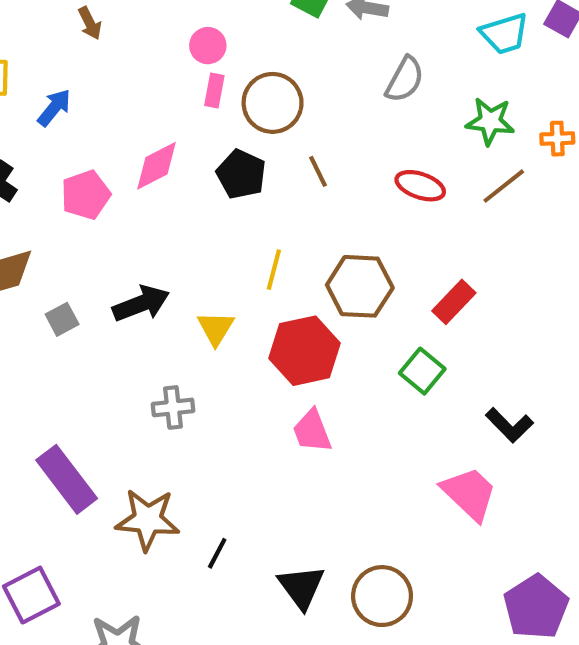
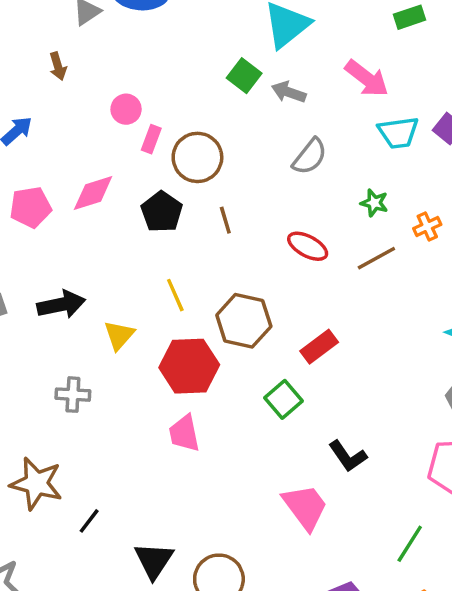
pink circle: (208, 46) -> (126, 109), moved
green star: (490, 121) -> (374, 203), size x0.7
orange cross: (557, 139) -> (427, 226), turned -32
yellow line: (274, 270) -> (175, 295), turned -48

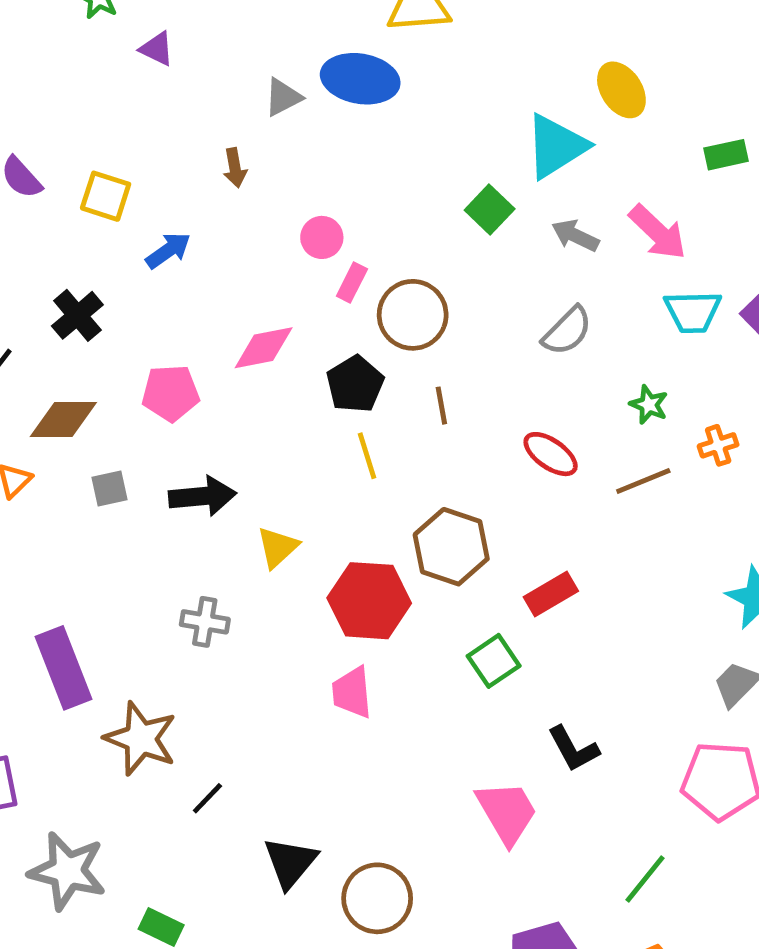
gray arrow: (289, 92) -> (575, 236), moved
pink pentagon: (31, 207) -> (171, 393), moved
yellow line: (175, 295) -> (367, 456), moved

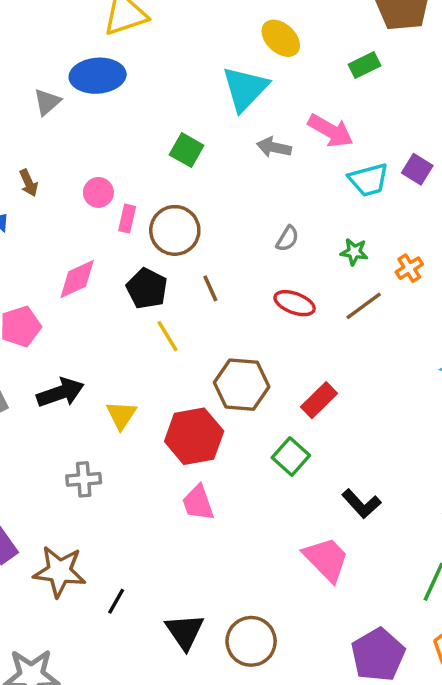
brown arrow: (235, 168) -> (29, 183), moved
green square: (490, 210) -> (187, 150), moved
gray semicircle: (567, 331) -> (287, 239), moved, size x0.7

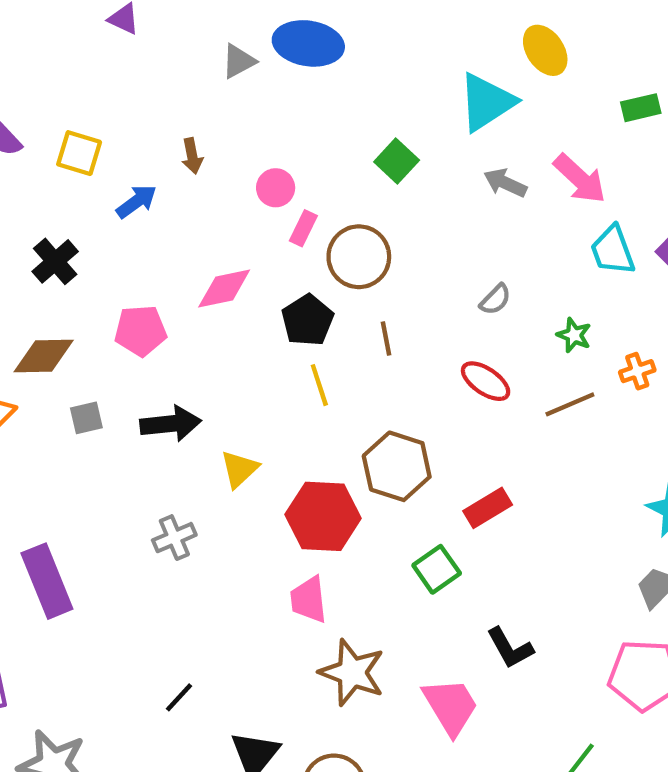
cyan trapezoid: (369, 180) -> (613, 250), turned 72
gray cross: (84, 479) -> (174, 538), turned -32
brown star: (59, 571) -> (352, 673), moved

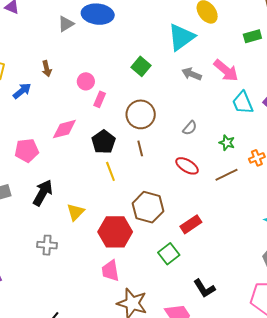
brown circle: (359, 257) -> (141, 114), moved
black arrow: (171, 424) -> (43, 193), turned -52
gray cross: (174, 538) -> (47, 245), turned 30

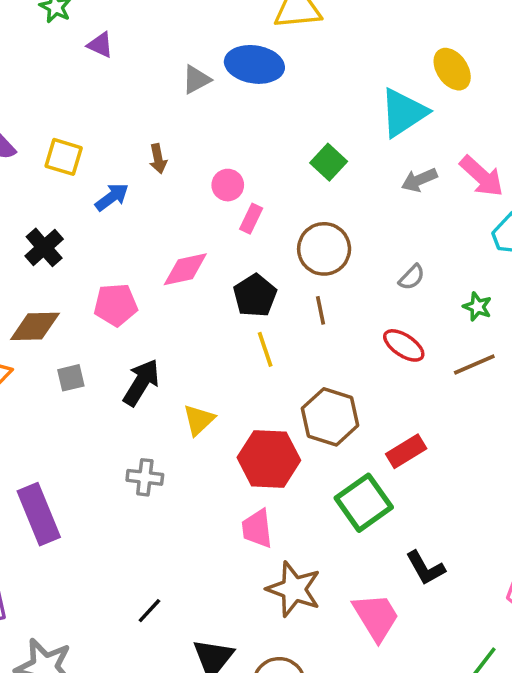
gray arrow: (192, 74) -> (419, 180), turned -48
green square: (169, 254) -> (364, 503), size x1.4

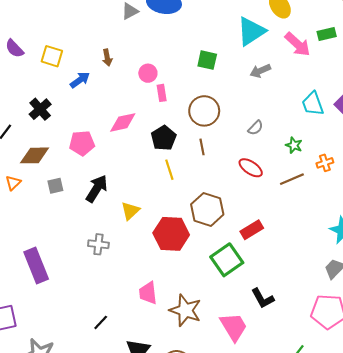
green square: (329, 162) -> (207, 60), turned -30
pink arrow: (482, 176) -> (298, 44), moved
pink rectangle: (251, 219) -> (162, 93), turned -35
pink trapezoid: (257, 529) -> (148, 293), moved

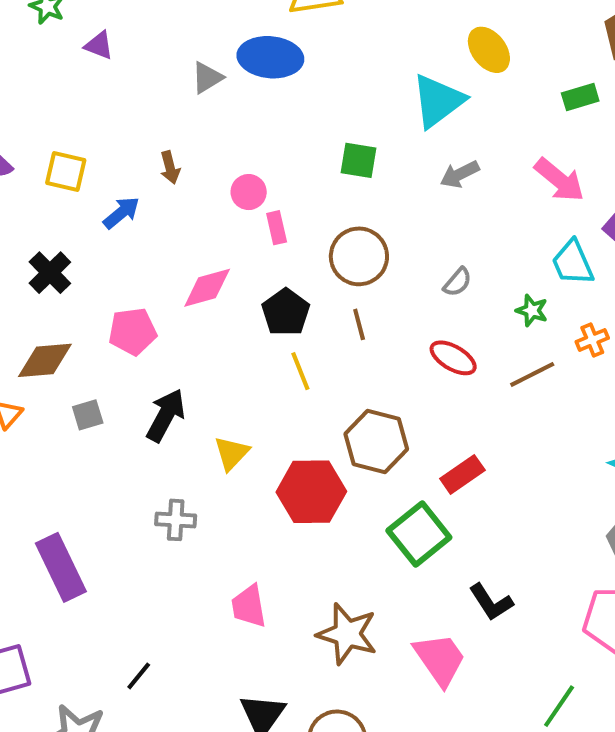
pink arrow: (298, 44) -> (559, 180), moved
cyan trapezoid: (313, 104) -> (573, 263), moved
pink trapezoid: (148, 293) -> (249, 606), moved
black line: (101, 322) -> (139, 676), moved

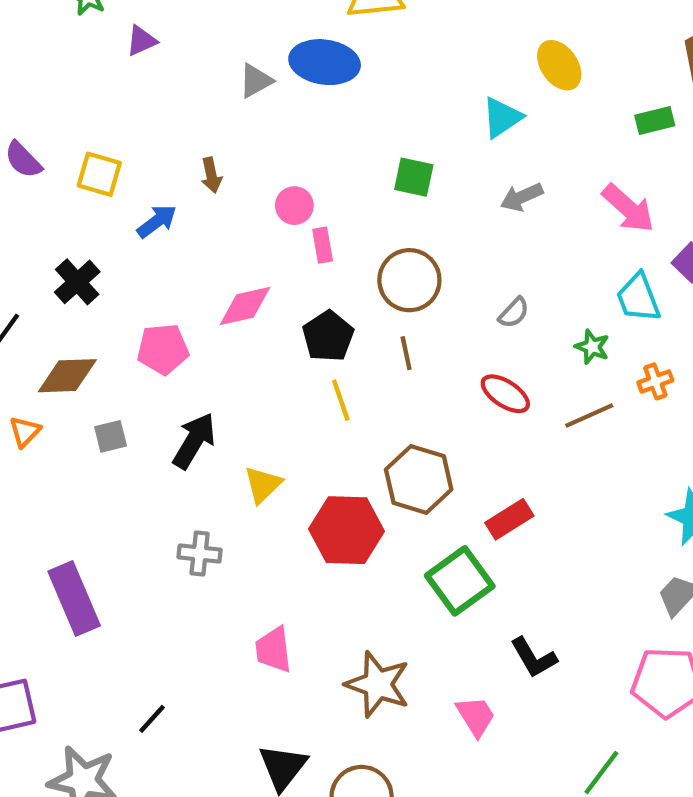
purple triangle: (99, 45) -> (141, 41), turned -48
cyan triangle: (438, 101) -> (502, 117), size x0.7
pink trapezoid: (440, 659) -> (476, 716), size x0.7

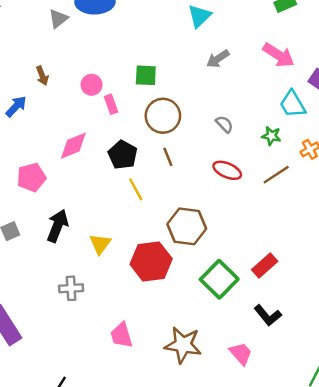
green square: (414, 177) -> (146, 75), moved
gray semicircle: (514, 313) -> (224, 124), turned -78
red rectangle: (509, 519) -> (265, 266), moved

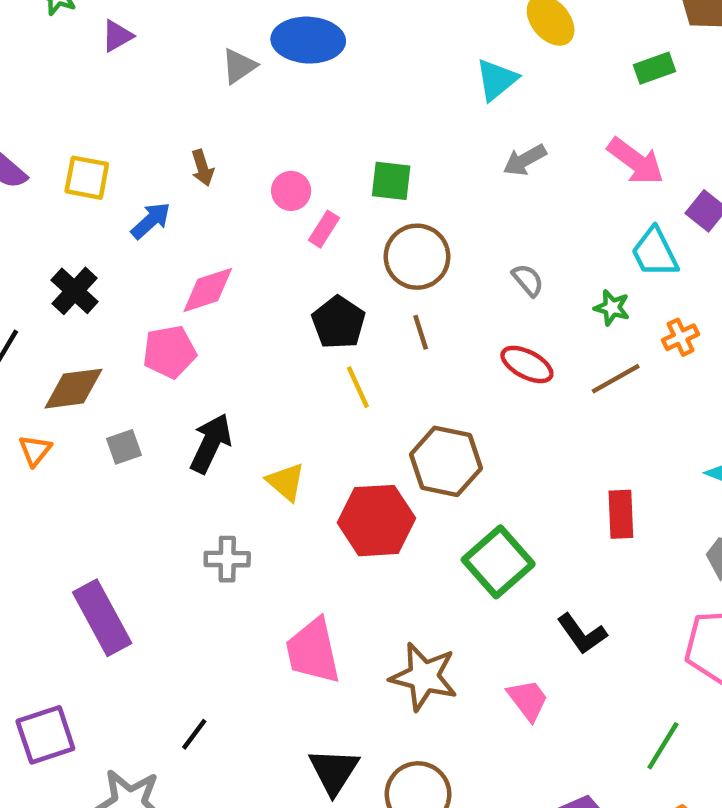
pink rectangle: (111, 104) -> (324, 229), turned 48
pink diamond: (73, 146) -> (208, 290), moved
yellow triangle: (100, 244) -> (286, 482), turned -30
red rectangle: (265, 266) -> (621, 514), moved, turned -55
pink trapezoid: (121, 335) -> (313, 651), size x1.4

